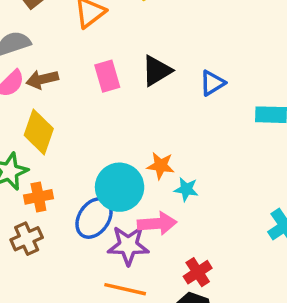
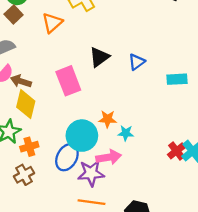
pink rectangle: (107, 76) -> (68, 81), moved, size x1.4
brown arrow: (42, 79) -> (21, 81), moved, turned 36
red cross: (198, 272) -> (177, 151), moved

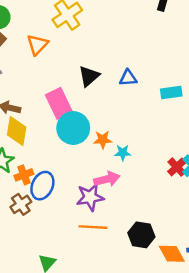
blue triangle: (137, 62) -> (128, 78), turned 36
cyan circle: (82, 136) -> (73, 128), moved
blue ellipse: (67, 157) -> (42, 186), moved

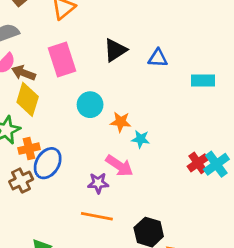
pink rectangle: (59, 103) -> (62, 59), moved
cyan circle: (73, 128) -> (90, 105), size x0.7
pink arrow: (107, 179) -> (119, 166), turned 40
purple star: (90, 197) -> (98, 183), size x0.7

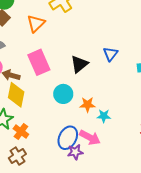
black triangle: (115, 50) -> (79, 64), moved
blue triangle: (158, 58) -> (110, 54), turned -49
orange cross: (29, 149) -> (21, 132), turned -35
blue ellipse: (48, 163) -> (68, 138), moved

